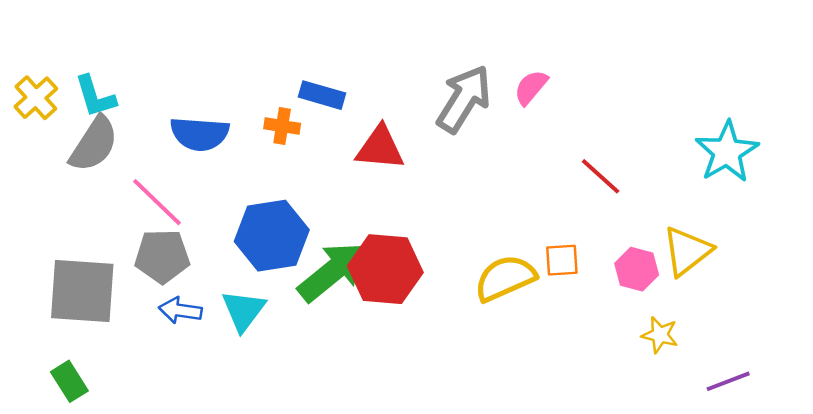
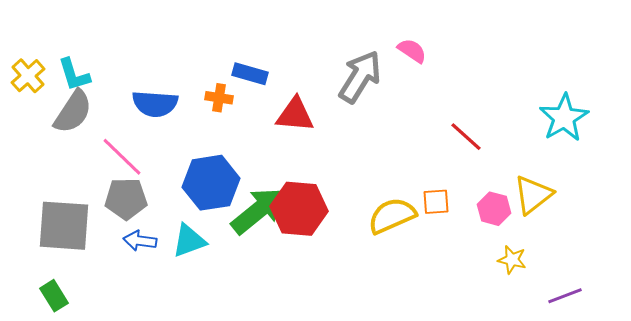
pink semicircle: (531, 87) -> (412, 51), moved, turned 84
cyan triangle: (243, 310) -> (189, 241), turned 33

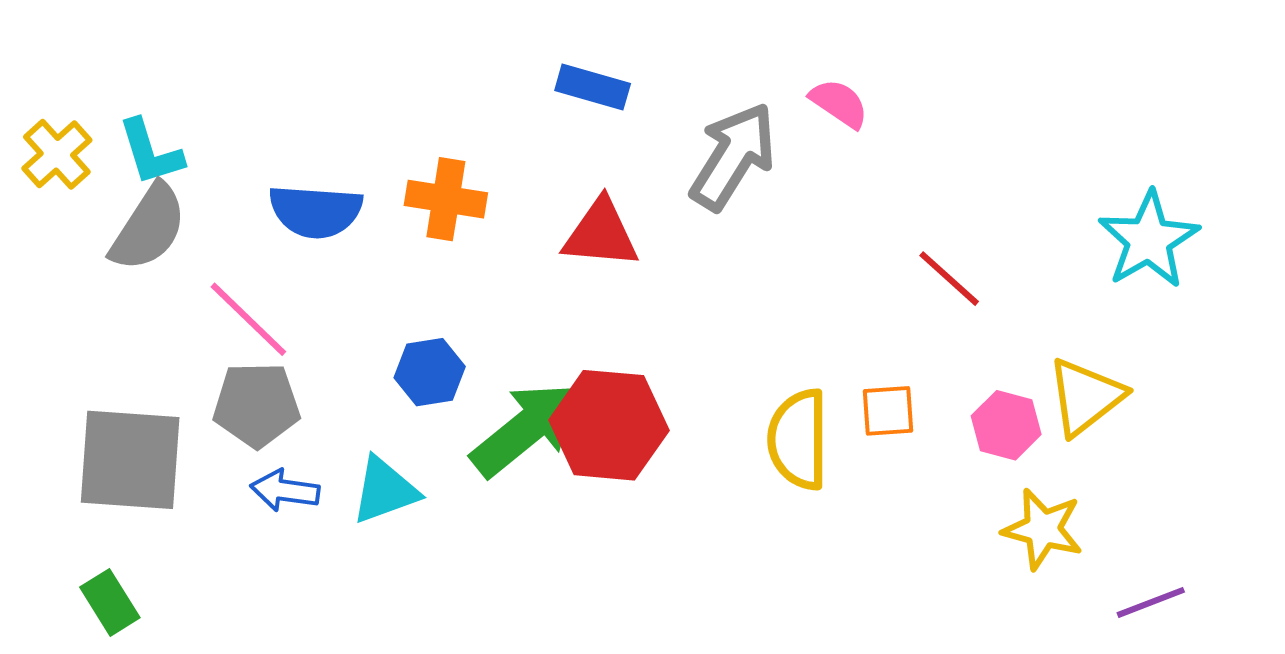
blue rectangle: (250, 74) -> (593, 87), moved
orange cross: (219, 98) -> (446, 199), size x1.4
blue hexagon: (211, 183) -> (430, 372), size x0.6
yellow semicircle: (392, 216) -> (798, 439), turned -66
yellow star: (512, 260) -> (1043, 529), size x1.4

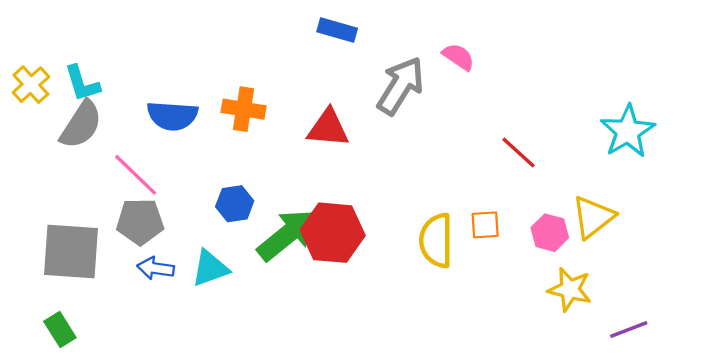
blue rectangle: (593, 87) -> (337, 30), moved

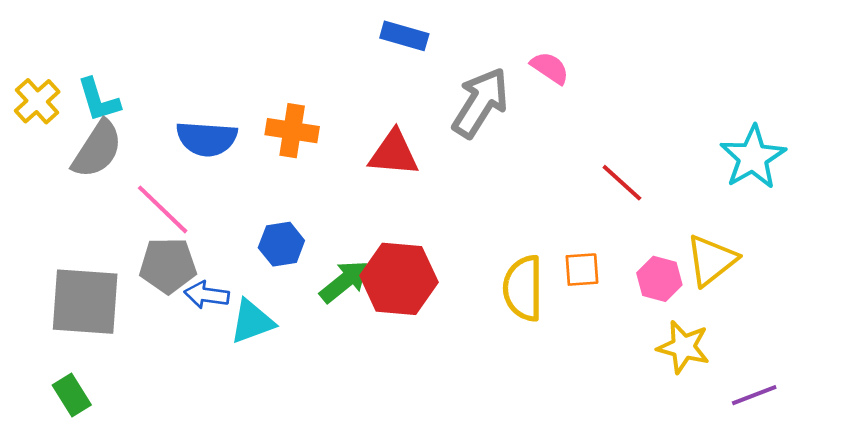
green arrow: (287, 235) -> (344, 282), size x0.7
blue arrow: (156, 268) -> (207, 295), moved

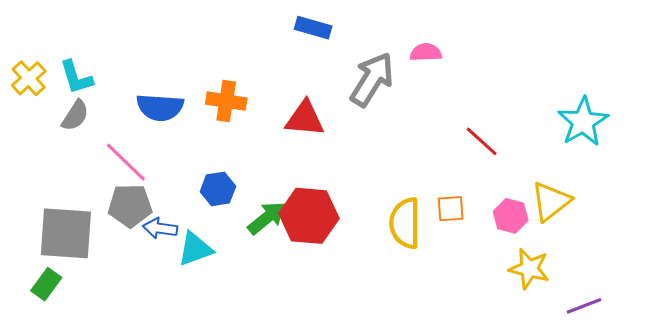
pink semicircle: (550, 68) -> (426, 52), turned -36
gray semicircle: (97, 149) -> (75, 116), size x0.7
green rectangle: (72, 395) -> (46, 284), moved, turned 68

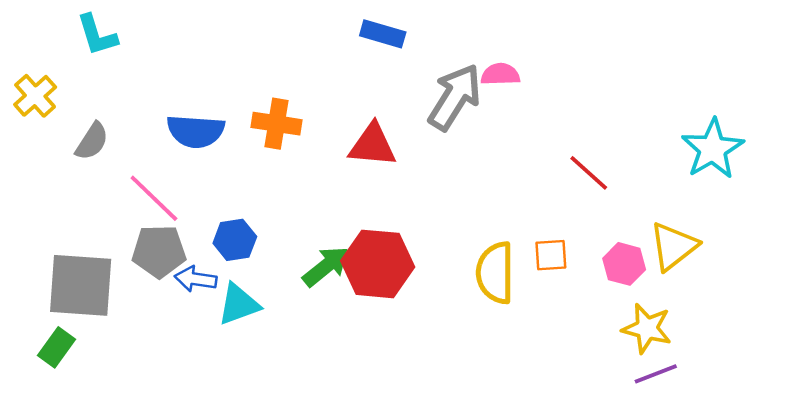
pink semicircle: (426, 52) -> (500, 74), moved
cyan L-shape: (76, 77) -> (97, 35), moved
blue hexagon: (218, 189) -> (235, 240), moved
purple line: (584, 306) -> (656, 374), moved

